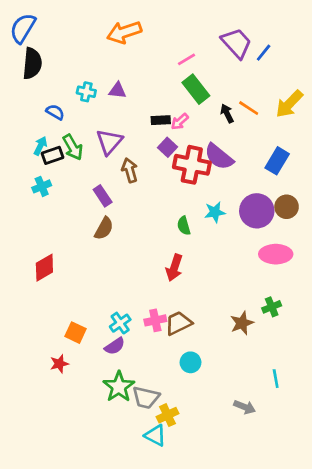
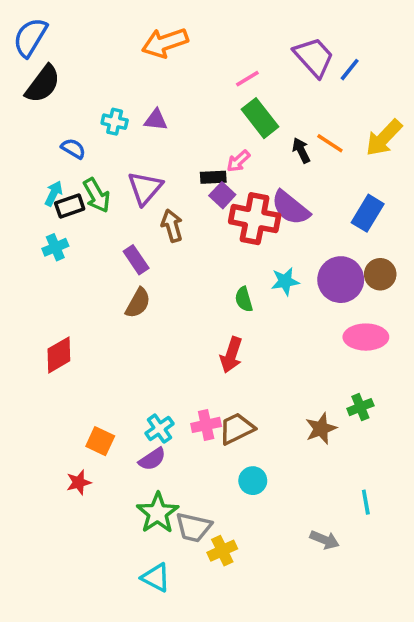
black semicircle: (32, 63) -> (43, 84), turned 32
black rectangle: (161, 120) -> (213, 177), moved
cyan triangle: (155, 435) -> (156, 578), moved

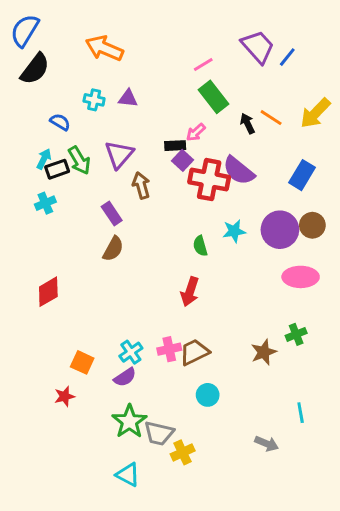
orange arrow: (165, 43) -> (104, 48), moved, turned 42

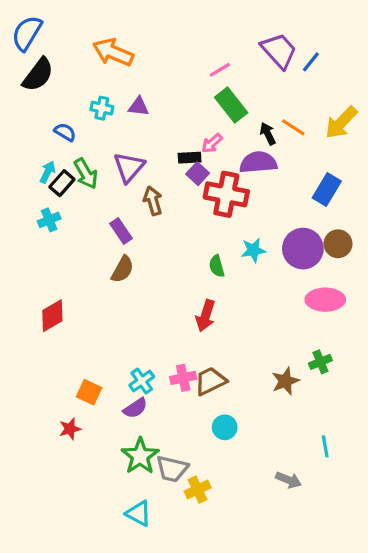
black rectangle: (57, 169) -> (62, 183), turned -30
purple semicircle: (239, 171) -> (258, 162), moved, turned 136

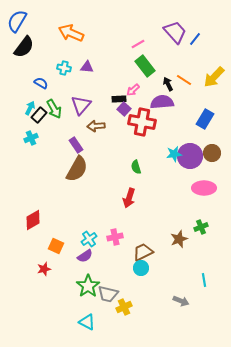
brown arrow: (153, 201) -> (96, 126), turned -78
cyan star: (253, 250) -> (174, 154), moved
brown semicircle: (123, 269) -> (77, 169), size x1.5
red diamond: (52, 316) -> (33, 220), moved
brown trapezoid: (210, 381) -> (143, 252), moved

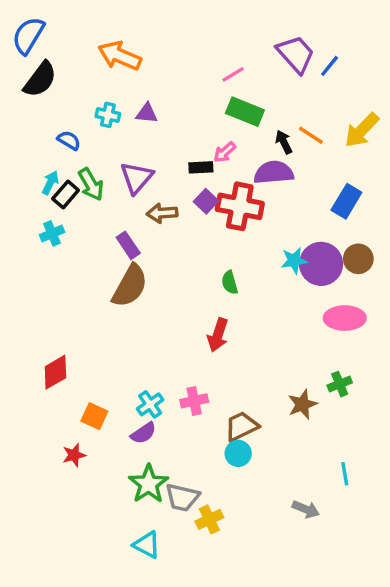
green rectangle: (145, 66) -> (245, 112), turned -30
purple square: (124, 109) -> (206, 201), moved

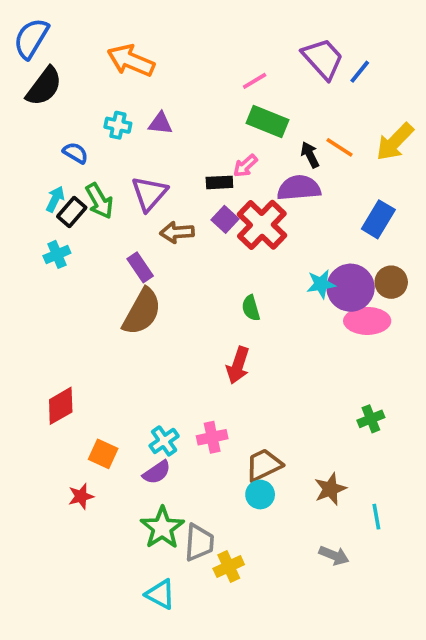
red cross: (240, 206) -> (262, 225), turned 33
pink ellipse: (345, 318) -> (367, 321), moved
brown star: (302, 404) -> (330, 489), moved
gray trapezoid: (182, 497) -> (199, 543), turned -99

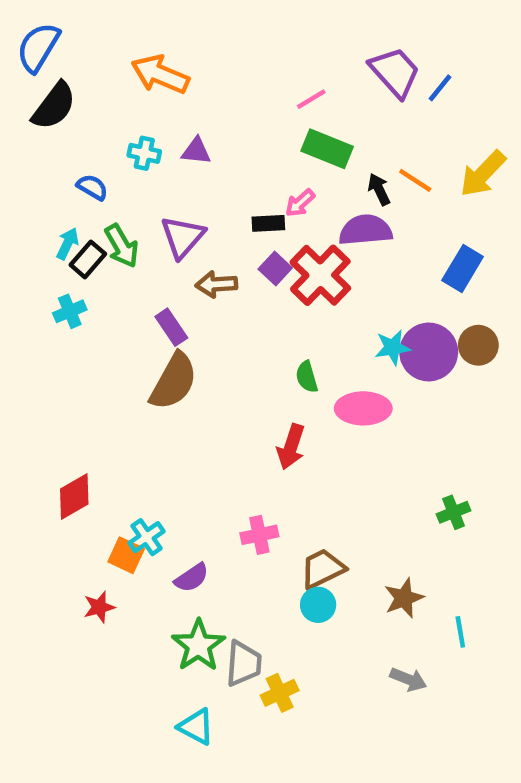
pink ellipse: (367, 321) -> (363, 408), moved
cyan cross: (164, 441) -> (147, 537), moved

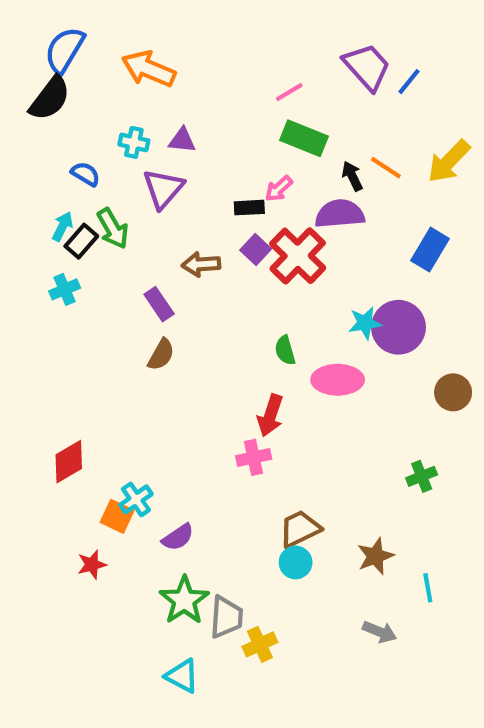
blue semicircle: (38, 47) -> (65, 50), moved
purple triangle: (183, 237) -> (163, 189), moved
brown circle: (478, 345) -> (453, 392), moved
brown semicircle: (174, 381) -> (161, 355), size x0.6
pink cross: (259, 535) -> (254, 457), moved

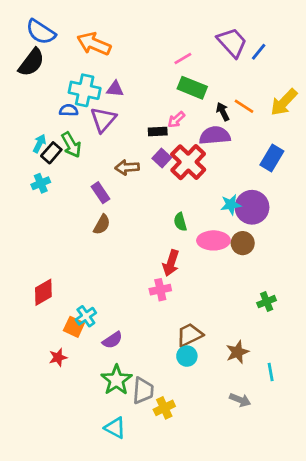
blue semicircle: (65, 50) -> (41, 32), turned -88
cyan cross: (134, 142) -> (85, 90), size x1.6
blue semicircle: (86, 174) -> (69, 110), moved, turned -30
brown circle: (453, 392) -> (243, 243), moved

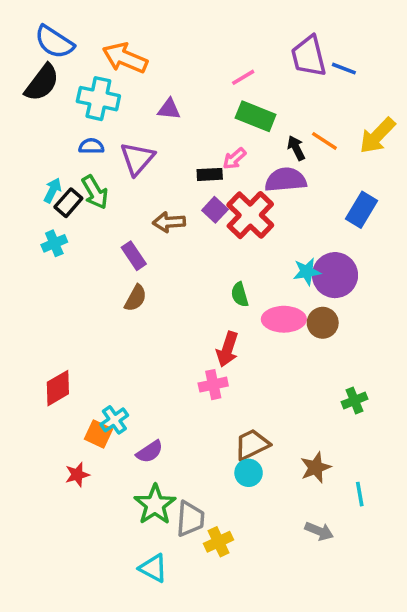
purple trapezoid: (232, 42) -> (309, 56), turned -152
blue line: (259, 52) -> (344, 69), turned 72
purple triangle: (115, 89) -> (169, 109), moved
cyan cross: (85, 90) -> (98, 99), moved

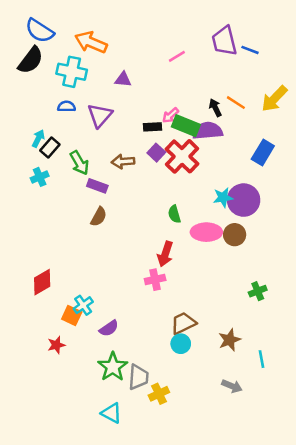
green rectangle: (256, 116) -> (186, 126), moved
green arrow: (95, 192) -> (79, 163), moved
purple rectangle: (134, 256) -> (97, 186), turned -36

